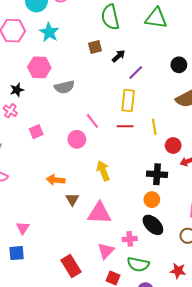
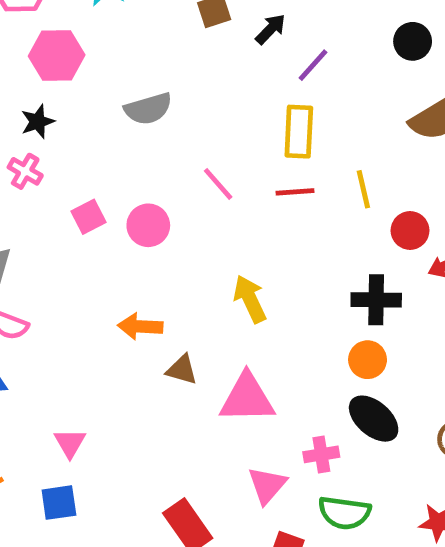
pink hexagon: (39, 67) -> (57, 56), moved
pink circle: (77, 139) -> (148, 225), moved
brown triangle: (72, 199) -> (182, 370), turned -40

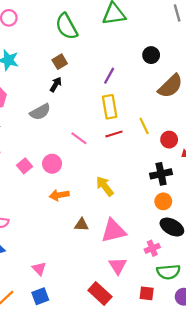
black arrow: (271, 29) -> (56, 84), moved
orange arrow: (140, 326) -> (59, 195), moved
pink triangle: (267, 485) -> (118, 266), moved

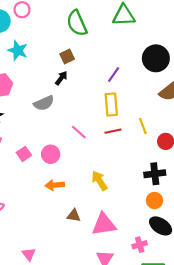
black circle: (151, 55) -> (156, 58), size x1.6

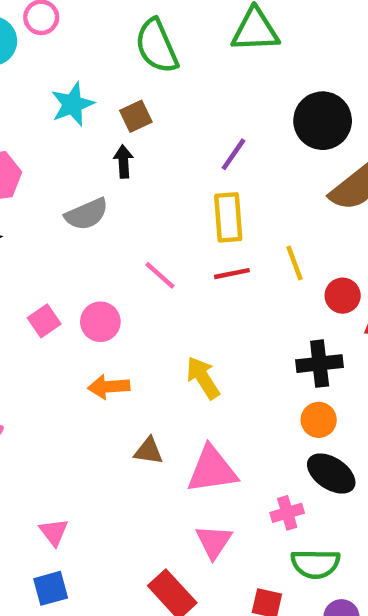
cyan star: (18, 50) -> (73, 104), moved, turned 30
black arrow: (61, 78) -> (123, 162), turned -40

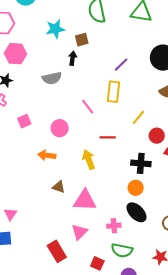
yellow line: (295, 263) -> (139, 117), turned 49
red line: (232, 274) -> (108, 137), moved
pink line: (160, 275) -> (88, 107), moved
pink circle: (100, 322) -> (60, 128), moved

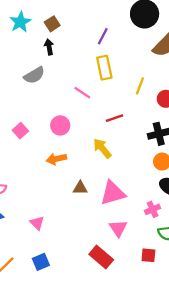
pink triangle: (10, 214) -> (37, 223), moved

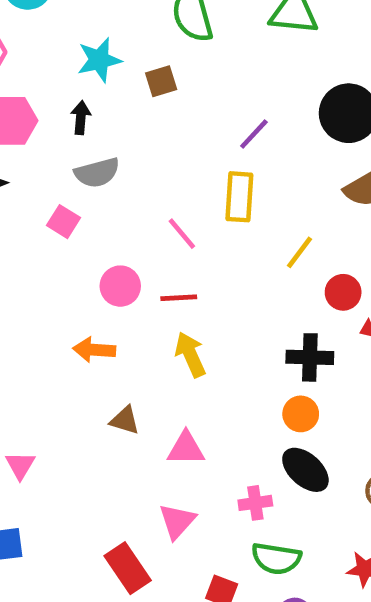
black arrow: (49, 47) -> (81, 118), moved
red line: (114, 118) -> (179, 298), moved
pink square: (20, 131) -> (64, 222), moved, turned -32
pink triangle: (113, 193) -> (186, 448), size x0.7

